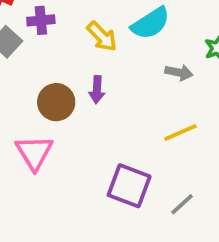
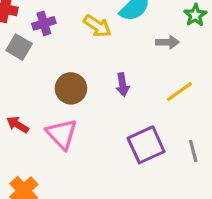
purple arrow: (97, 90) -> (122, 85), moved
purple square: (129, 186) -> (146, 145), turned -33
gray line: (182, 204) -> (193, 151), turned -50

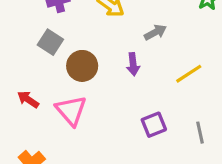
gray arrow: (167, 42) -> (155, 32), moved, turned -30
gray square: (19, 47) -> (50, 42), moved
purple square: (146, 145) -> (154, 125), size x0.7

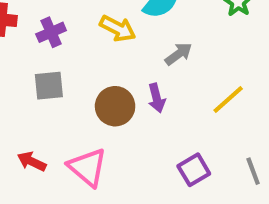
gray square: (50, 42) -> (49, 86), turned -30
brown circle: (82, 66) -> (115, 106), moved

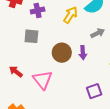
yellow arrow: (118, 28) -> (70, 15), turned -96

